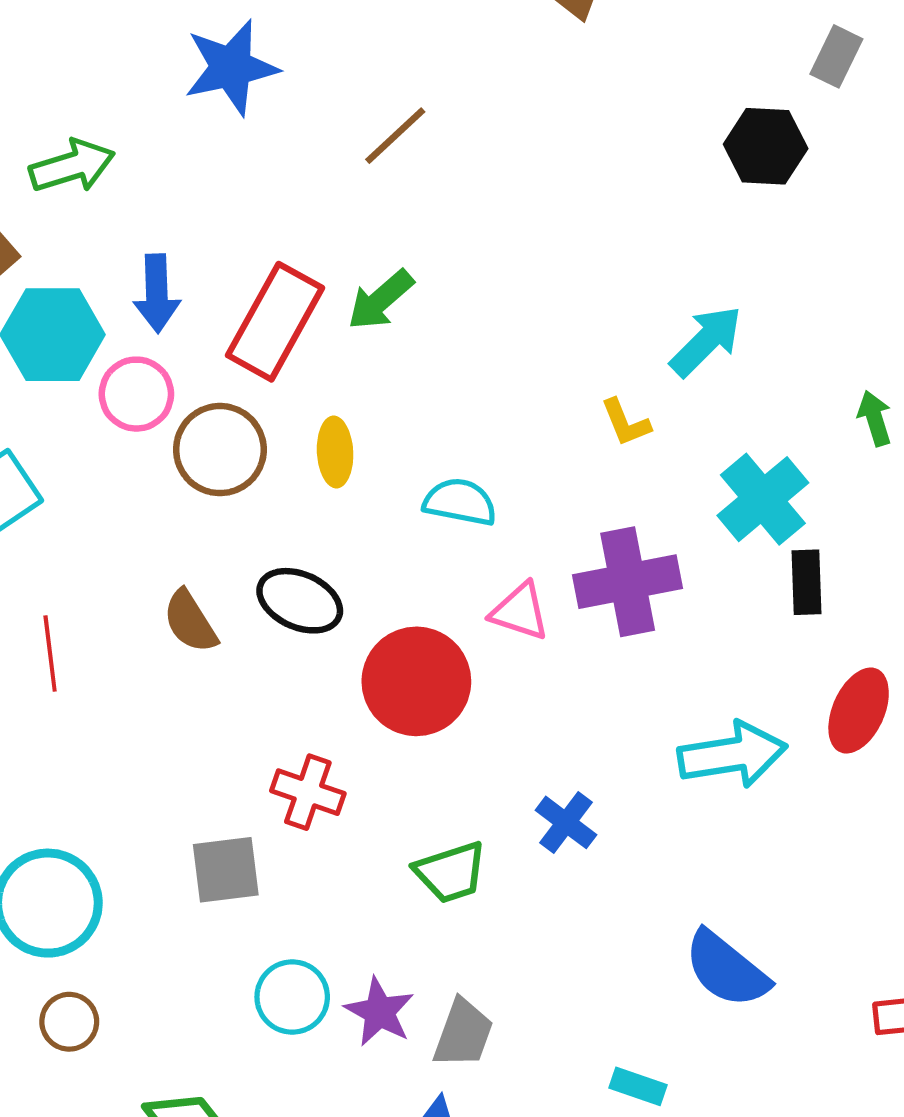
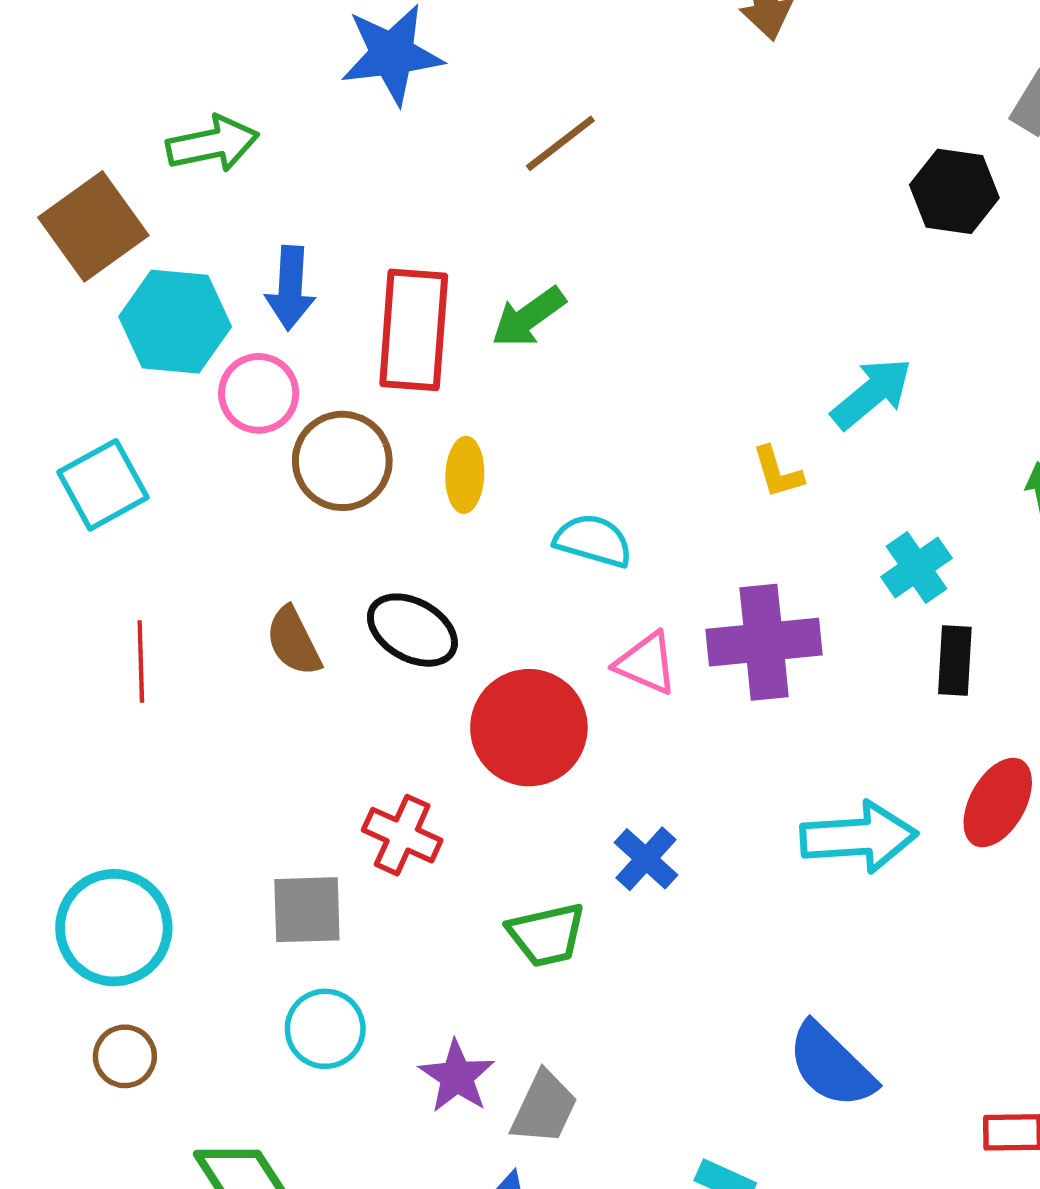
red rectangle: (275, 322) -> (414, 330), turned -30
cyan cross: (763, 499) -> (917, 567), size x0.7
blue cross: (566, 822) -> (646, 859), moved
cyan circle: (292, 997) -> (325, 1029), moved

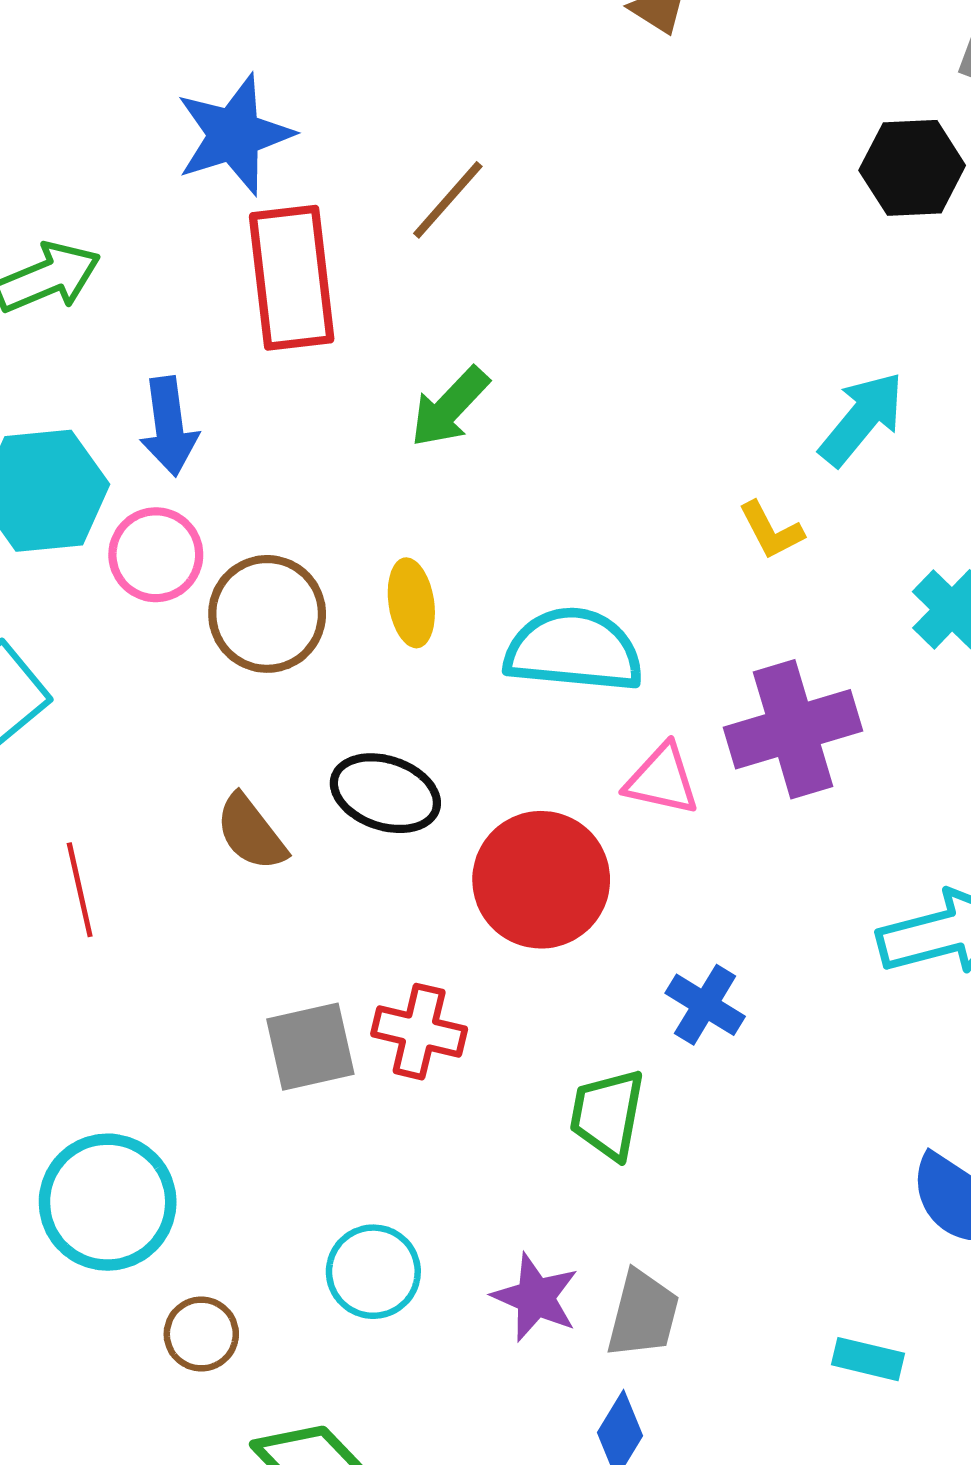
red rectangle: (414, 330) -> (292, 278), moved
cyan semicircle: (593, 541) -> (574, 650), size x1.5
gray square: (307, 910) -> (310, 1047), moved
green trapezoid: (547, 935) -> (607, 1114), turned 124
brown circle: (125, 1056) -> (201, 1334), moved

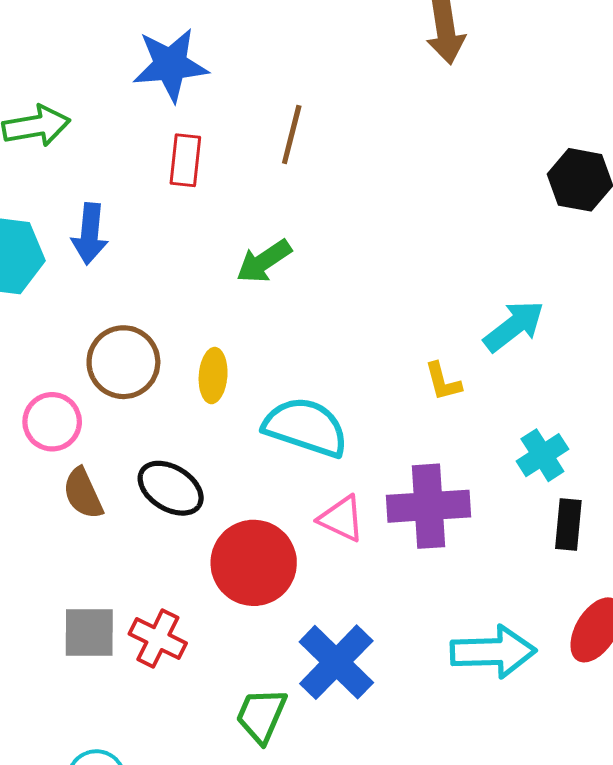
brown line: (448, 200) -> (292, 134), turned -40
red rectangle: (292, 278) -> (185, 160), size x0.6
pink circle: (156, 555) -> (52, 422), moved
blue cross: (705, 1005) -> (336, 662), size x1.6

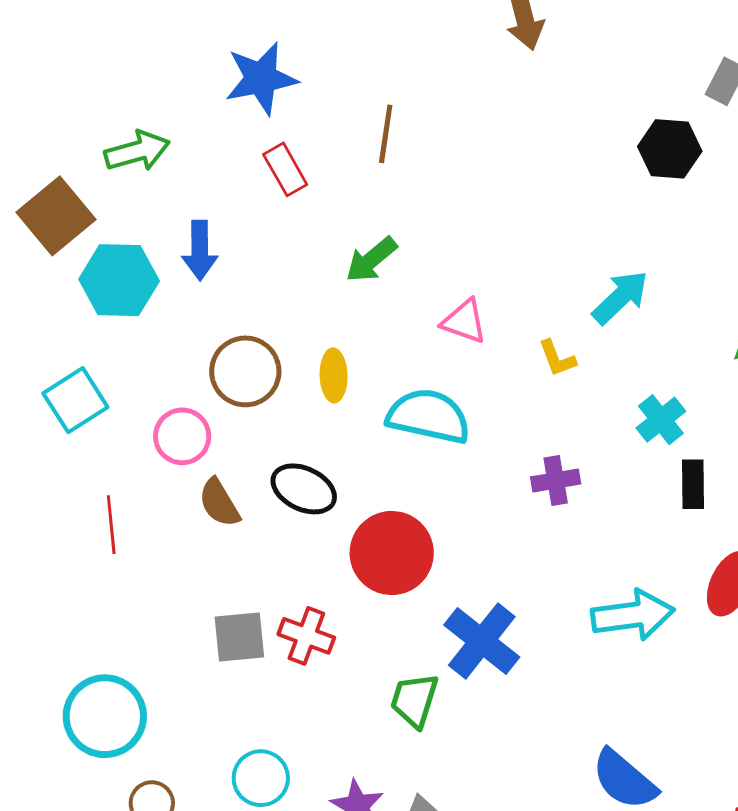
red rectangle: (185, 160) -> (285, 169), turned -30
purple cross: (429, 506) -> (556, 480), size x0.6
pink triangle: (342, 519) -> (464, 321), moved

